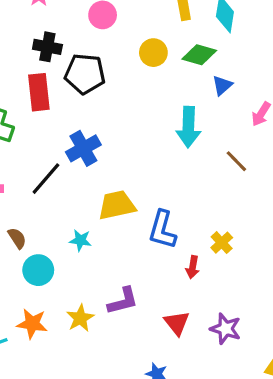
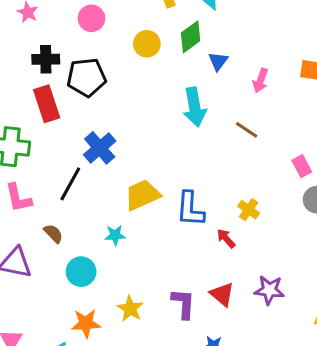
green diamond: (199, 55) -> (191, 37), turned -40
brown semicircle: (17, 238) -> (53, 234), moved
red arrow: (193, 267) -> (226, 238), turned 140
purple L-shape: (123, 301) -> (183, 304), moved, turned -60

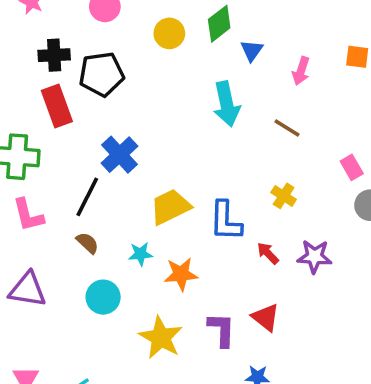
yellow cross: (249, 210) -> (284, 196), moved
brown semicircle: (53, 234) -> (87, 243), moved
purple star: (269, 290) -> (314, 257), moved
yellow star: (130, 309) -> (161, 337), size x1.4
orange star: (86, 323) -> (181, 274), moved

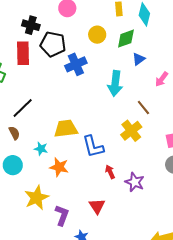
blue cross: (119, 155) -> (76, 64), moved
yellow cross: (284, 196) -> (131, 131), moved, size x1.5
blue L-shape: (226, 221) -> (93, 147), turned -35
purple L-shape: (222, 330) -> (62, 215), moved

